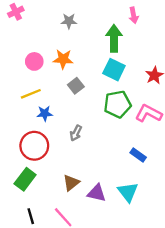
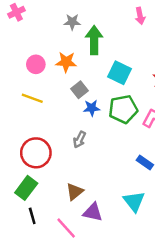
green arrow: (114, 38) -> (94, 40), moved
yellow line: (31, 94) -> (32, 98), turned 42
blue star: (45, 113) -> (92, 108), moved
purple triangle: (97, 193) -> (93, 212), moved
black line: (31, 216) -> (32, 216), moved

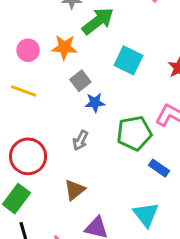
green arrow: (94, 40) -> (98, 21), turned 52
green pentagon: (123, 109) -> (134, 133), moved
brown triangle: (75, 192) -> (75, 190), moved

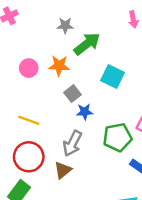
yellow line: (24, 91) -> (29, 120), moved
gray arrow: (80, 140) -> (72, 143), size x1.5
brown triangle: (75, 190) -> (63, 170), moved

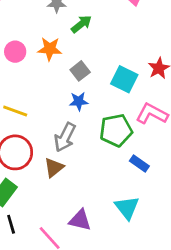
green arrow: (87, 44) -> (81, 24), size x0.7
cyan square: (113, 77) -> (124, 79), moved
gray square: (72, 94) -> (80, 71), moved

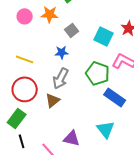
blue star: (79, 101) -> (62, 52), moved
green pentagon: (116, 130) -> (98, 73), turned 30
blue rectangle: (139, 163) -> (115, 97), size x1.5

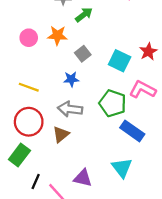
gray arrow: (61, 78) -> (70, 109), turned 70
black line: (22, 141) -> (36, 182), moved, turned 40

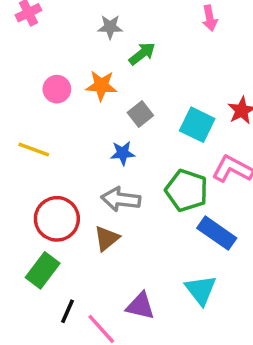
yellow line: (29, 87) -> (34, 150), moved

